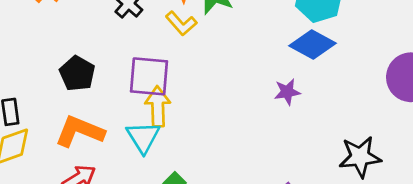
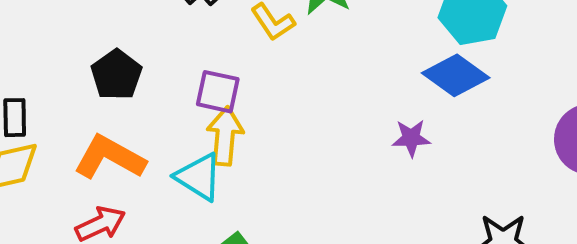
purple square: (149, 76) -> (218, 92), size x0.7
cyan triangle: (143, 137) -> (199, 177), turned -33

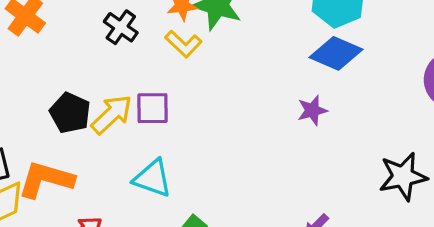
yellow arrow: (225, 136) -> (112, 114), moved, turned 54
orange L-shape: (110, 157) -> (46, 179), moved

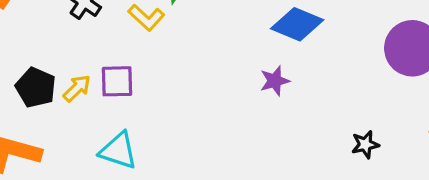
yellow arrow: (112, 114) -> (77, 88), size x0.7
black star: (403, 176) -> (365, 144), size x0.6

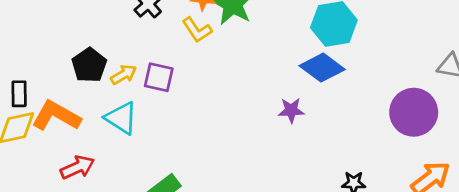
cyan triangle: (118, 151) -> (121, 118), moved

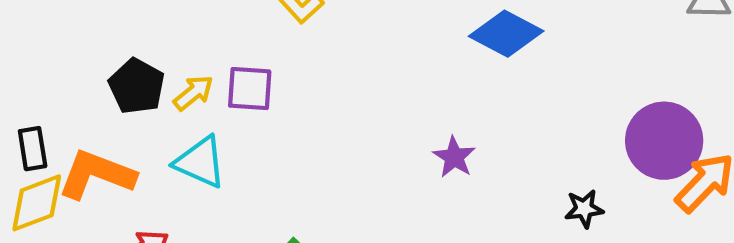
purple star: (291, 110) -> (454, 157), moved, turned -30
purple circle: (414, 112) -> (664, 141), moved

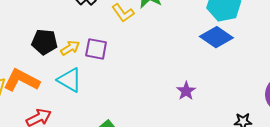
black pentagon: (137, 86) -> (44, 42), turned -30

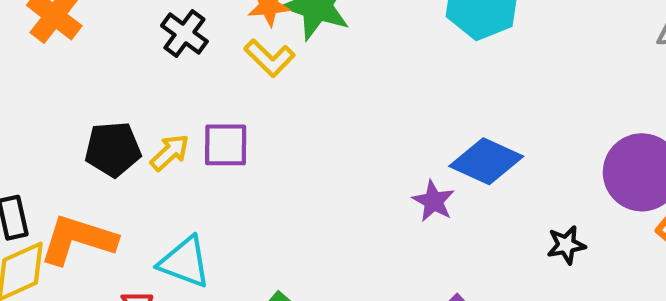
blue diamond: (216, 37) -> (486, 161), moved
cyan triangle: (70, 80) -> (185, 262), moved

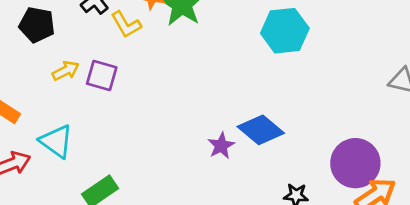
yellow L-shape: (270, 58) -> (126, 25), moved
black pentagon: (113, 149) -> (37, 25), moved

